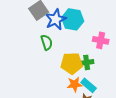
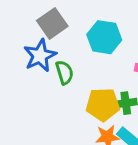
blue star: (56, 19) -> (40, 56), moved

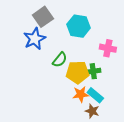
green semicircle: (64, 72) -> (60, 60), moved, turned 56

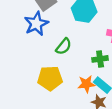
yellow pentagon: (78, 72) -> (50, 78), moved

